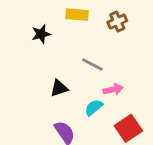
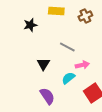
black triangle: (59, 88) -> (43, 64), turned -40

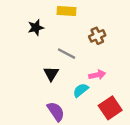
brown cross: (85, 16) -> (97, 36), moved
gray line: (67, 47) -> (67, 54), moved

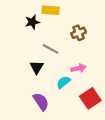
black star: (36, 28) -> (32, 22), moved

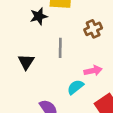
gray line: (51, 49) -> (60, 48), turned 63
black triangle: (37, 67) -> (26, 62), moved

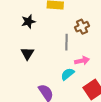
black star: (39, 16) -> (28, 22), moved
gray line: (60, 48) -> (67, 42), moved

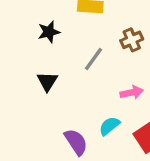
gray line: (67, 42) -> (93, 59), moved, turned 35
cyan semicircle: (68, 74) -> (109, 126), moved

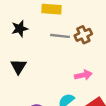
gray line: (93, 59) -> (60, 36), moved, turned 60

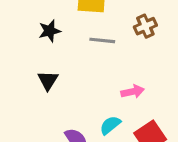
brown cross: (83, 35) -> (145, 26), moved

